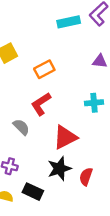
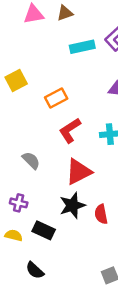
red L-shape: (41, 104) -> (70, 130), moved
red semicircle: (86, 177) -> (101, 214), turned -30

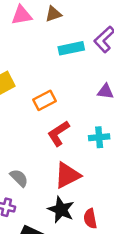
gray semicircle: (31, 160) -> (19, 178), moved
black star: (72, 205) -> (61, 210), turned -30

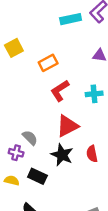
gray semicircle: (19, 178) -> (30, 138), moved
red semicircle: (90, 219) -> (92, 154), moved

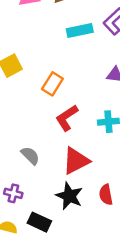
orange rectangle: (48, 63) -> (52, 84), turned -30
gray semicircle: (30, 138) -> (30, 156), moved

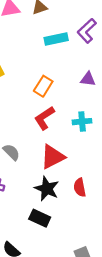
orange rectangle: (52, 84) -> (43, 86), moved
black rectangle: (39, 222) -> (40, 218), moved

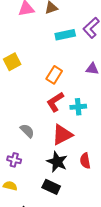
cyan cross: (82, 122) -> (78, 107), moved

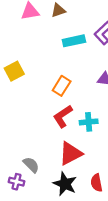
gray semicircle: (27, 131) -> (31, 165), moved

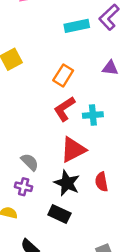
purple cross: (17, 182) -> (24, 187), moved

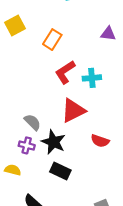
orange rectangle: (63, 75) -> (52, 40), moved
red semicircle: (102, 182) -> (100, 141), turned -60
black star: (67, 183) -> (53, 142), moved

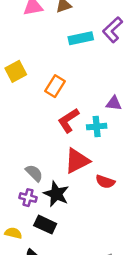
purple triangle: (108, 34) -> (114, 103), moved
red semicircle: (100, 141) -> (105, 182), moved
yellow semicircle: (13, 170) -> (13, 233), moved
black rectangle: (60, 171) -> (45, 225), moved

